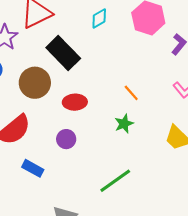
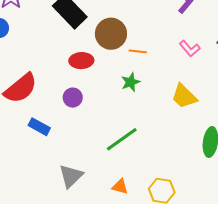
brown circle: (35, 83) -> (111, 34), moved
orange line: (131, 93) -> (138, 51), turned -42

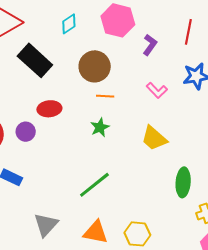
brown circle: (111, 34) -> (95, 66), moved
purple circle: (73, 98) -> (26, 132), moved
orange triangle: (120, 187) -> (96, 232), size x1.5

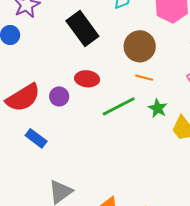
green star: (100, 127) -> (158, 108), moved, turned -30
green line: (94, 185) -> (119, 106), moved

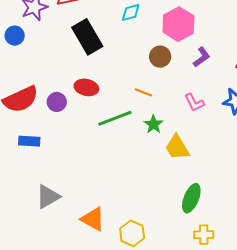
brown circle: (140, 46) -> (160, 57), moved, size x0.7
blue rectangle: (36, 138) -> (29, 141), turned -40

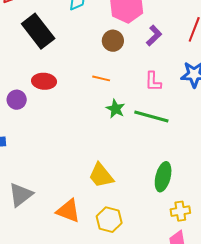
pink L-shape: (194, 102) -> (153, 82), turned 35
green line: (115, 118) -> (151, 116), moved, turned 44
yellow trapezoid: (177, 147) -> (101, 175), moved

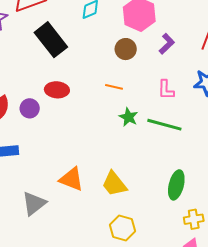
orange triangle: (68, 211) -> (71, 179), moved

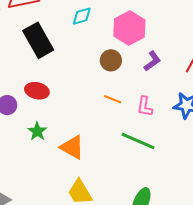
orange line: (114, 87) -> (113, 99), moved
green star: (128, 117) -> (37, 131), moved
orange triangle: (71, 179) -> (72, 147), moved

